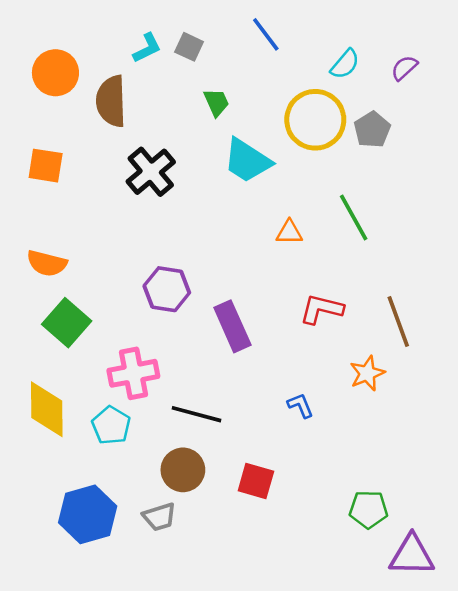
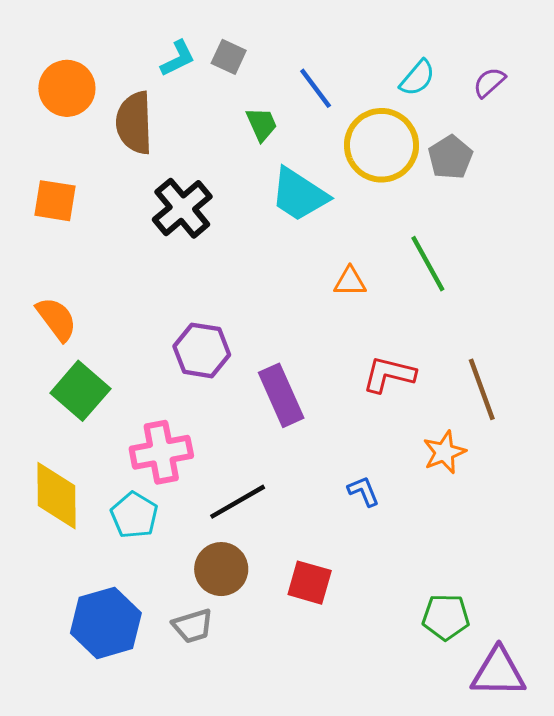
blue line: (266, 34) -> (316, 88), moved
orange semicircle: (47, 263) -> (56, 319), turned -141
black line: (197, 414) -> (238, 502), turned -45

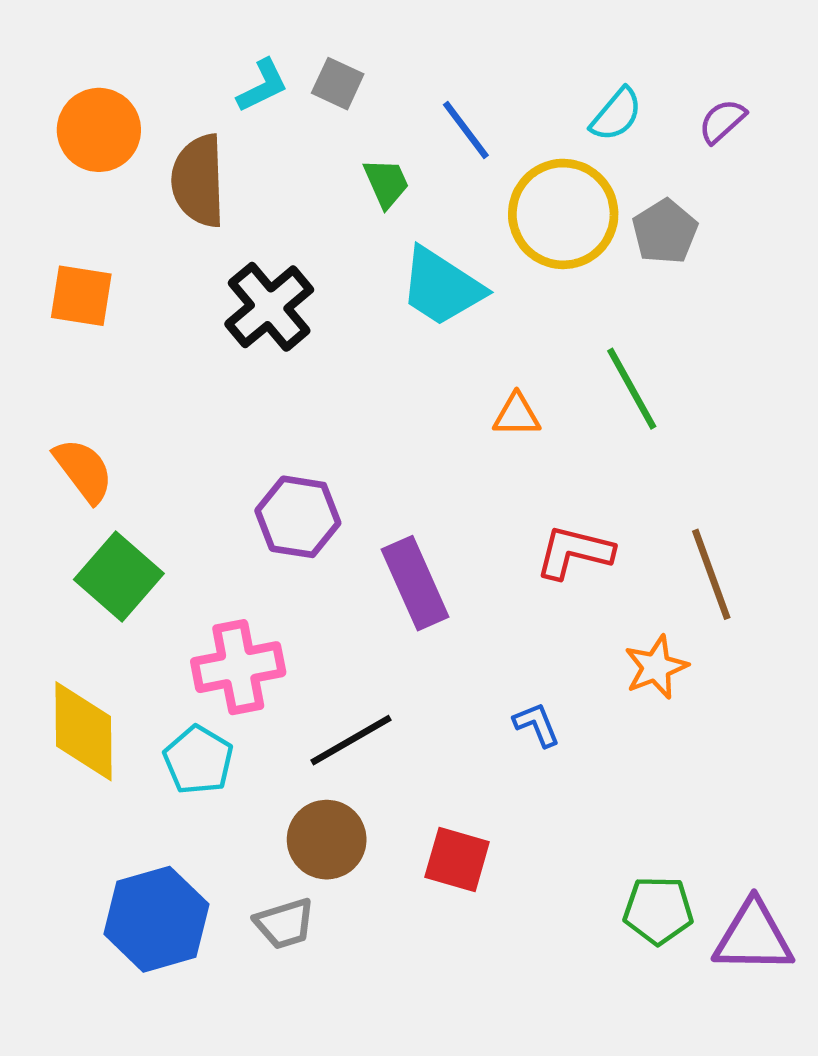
purple triangle: (498, 672) -> (753, 937), moved

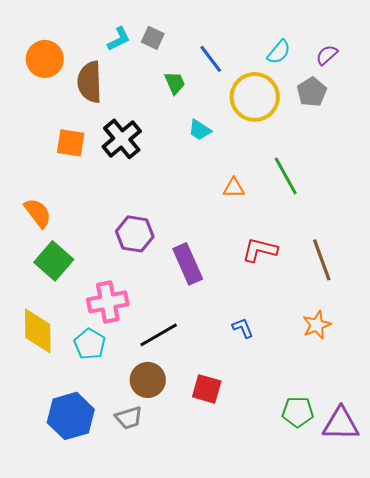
gray pentagon: (665, 232) -> (312, 92), moved
cyan trapezoid: (442, 287) -> (200, 130), size x0.6
orange square: (81, 296) -> (71, 143), moved
orange star: (656, 667) -> (317, 325), moved

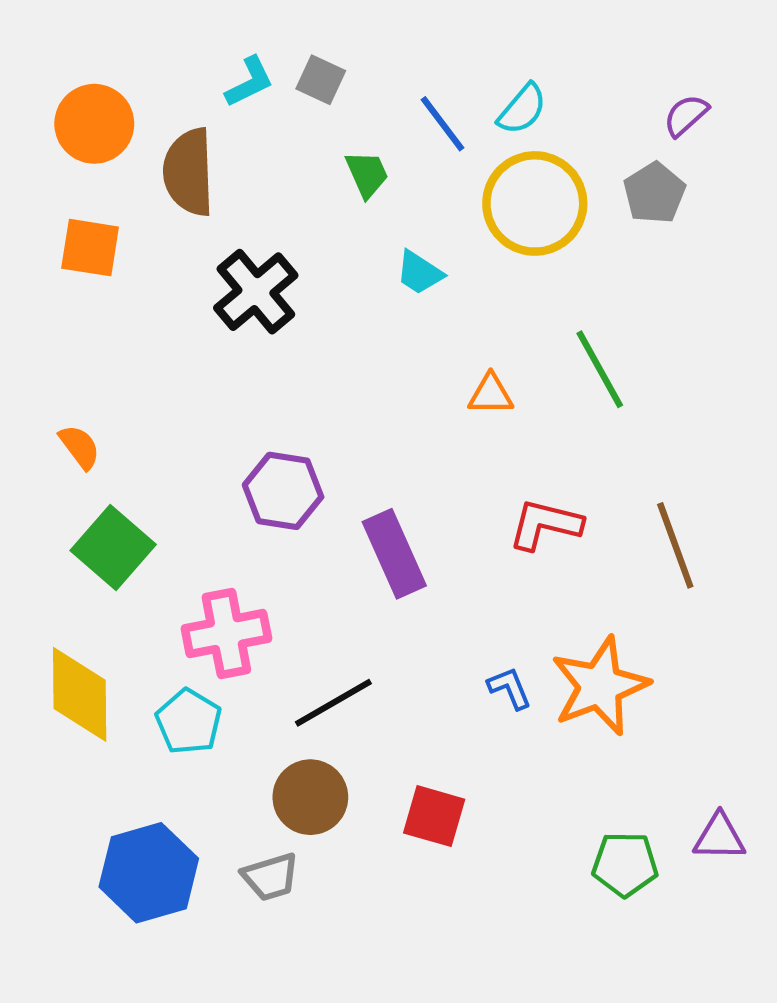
cyan semicircle: (279, 52) -> (522, 109), moved
orange square: (71, 143) -> (90, 248), moved
orange semicircle: (38, 213) -> (80, 447), size x0.7
orange star: (317, 325) -> (600, 686), moved, size x1.6
purple triangle: (341, 424) -> (719, 837), moved, size x0.7

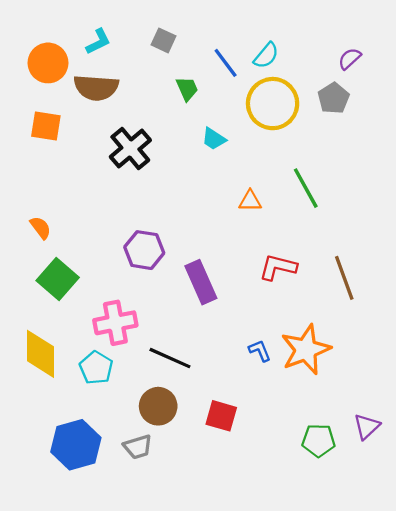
cyan L-shape: (249, 82) -> (98, 42), moved
brown semicircle: (189, 172) -> (96, 88), turned -84
black line: (333, 703) -> (170, 358), turned 54
purple triangle: (719, 837) -> (367, 427), turned -44

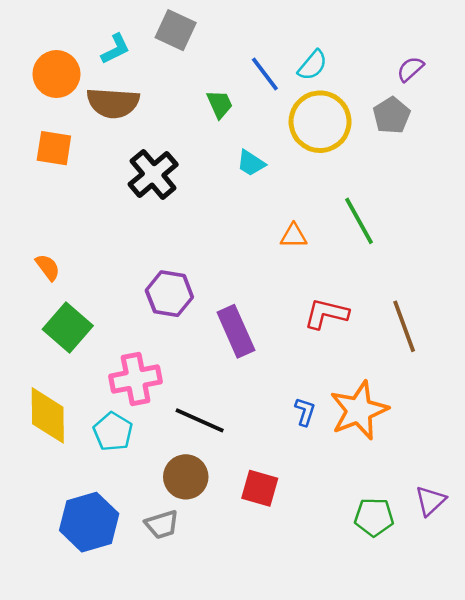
gray square: (164, 40) -> (176, 30), moved, size x1.4
blue L-shape: (260, 351) -> (305, 412), turned 40

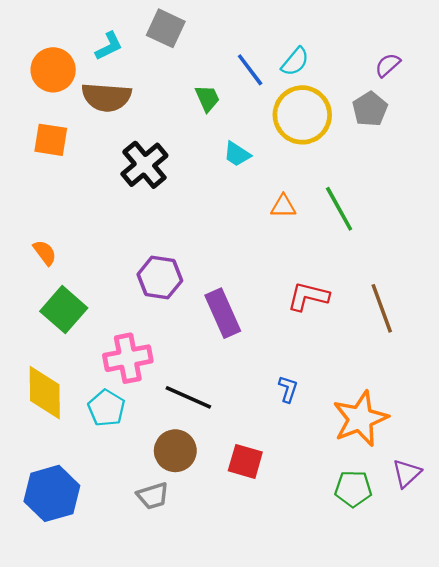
orange triangle: (294, 236) -> (283, 206), moved
orange star: (359, 410) -> (360, 419), moved
blue hexagon: (89, 522) -> (52, 493), moved

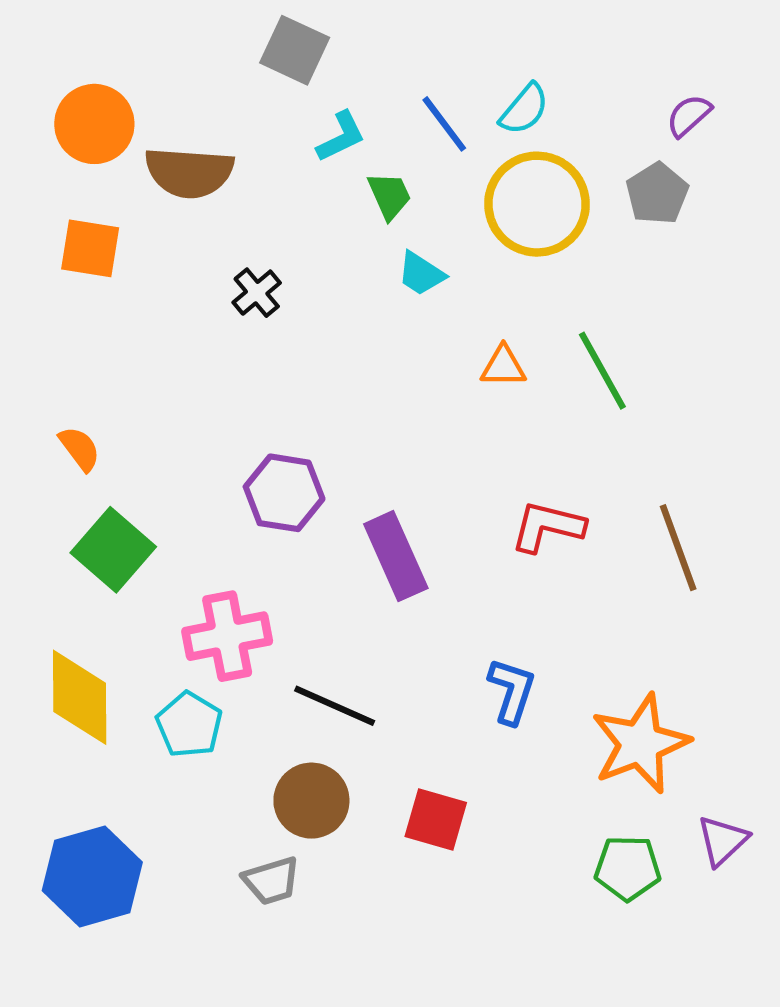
cyan L-shape: (109, 46) -> (341, 137), moved
green trapezoid: (207, 98) -> (389, 196), moved
black cross: (144, 165) -> (257, 293), size x0.6
blue L-shape: (288, 389) -> (512, 691), size x1.4

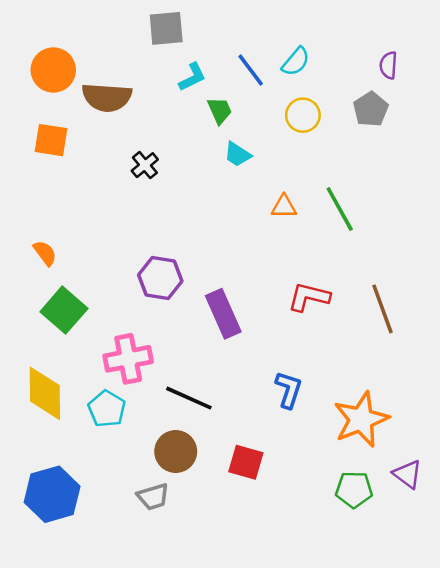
gray square: (295, 50) -> (166, 28), turned -30
purple semicircle: (689, 116) -> (388, 65), turned -44
yellow circle: (537, 204) -> (303, 115), size x0.6
purple triangle: (722, 841) -> (407, 474), turned -40

